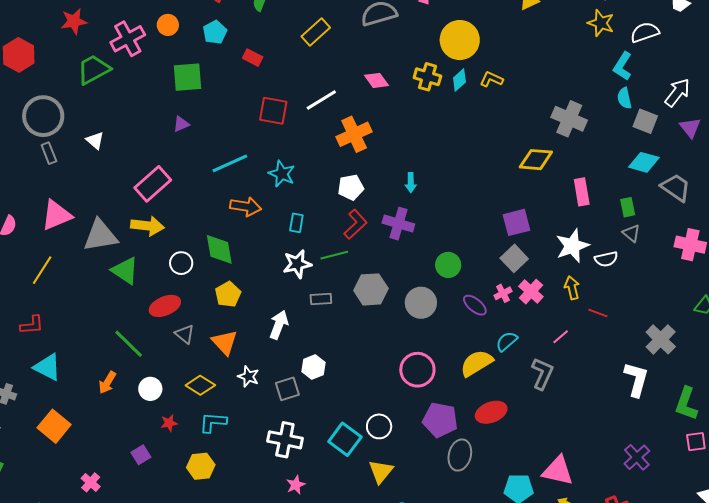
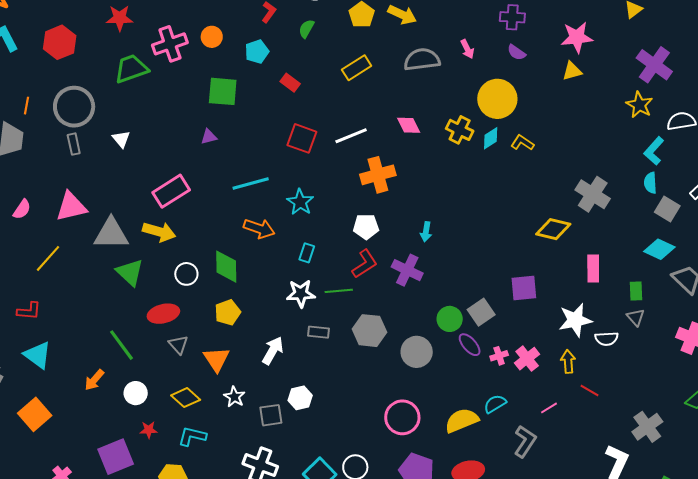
gray square: (514, 258) -> (481, 312), moved
purple ellipse: (475, 305) -> (470, 345), moved
purple square: (141, 455) -> (116, 457), size x1.8

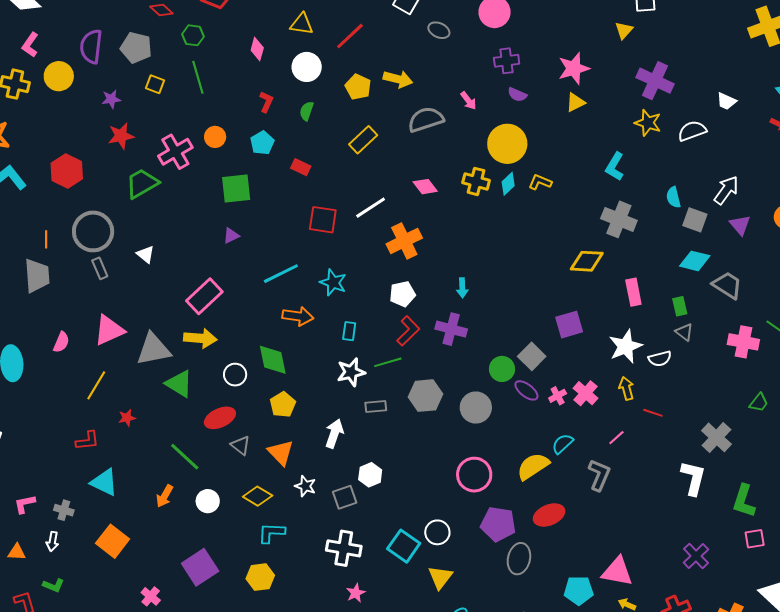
cyan L-shape: (654, 151) -> (615, 167), moved
red star: (149, 430) -> (127, 418), moved

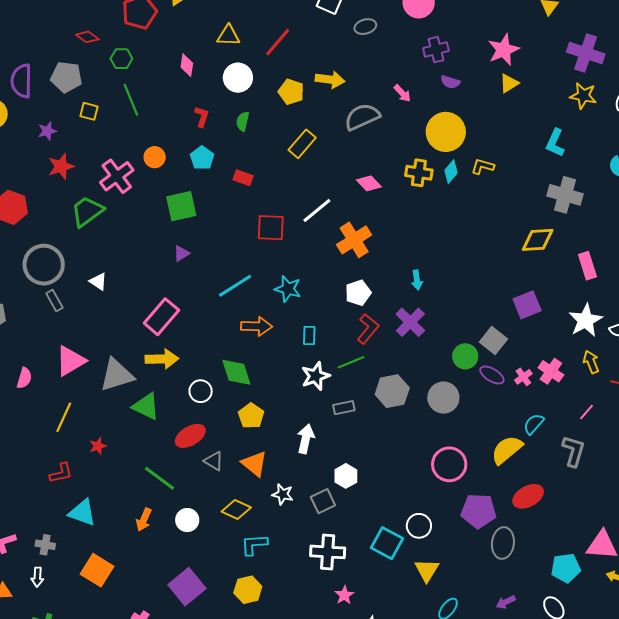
gray ellipse: (439, 30) -> (365, 27), turned -35
purple cross: (451, 329) -> (410, 322), turned 36

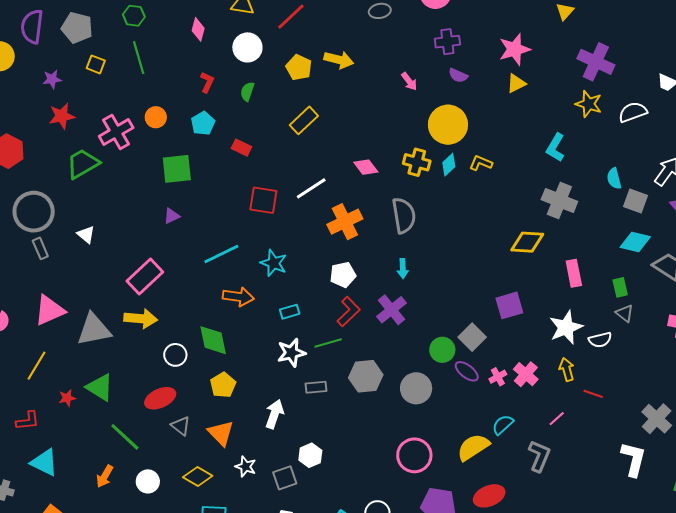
gray semicircle: (362, 117) -> (404, 216), moved, turned 99
cyan rectangle: (309, 336) -> (290, 312), turned 66
green triangle: (146, 406) -> (100, 387), moved

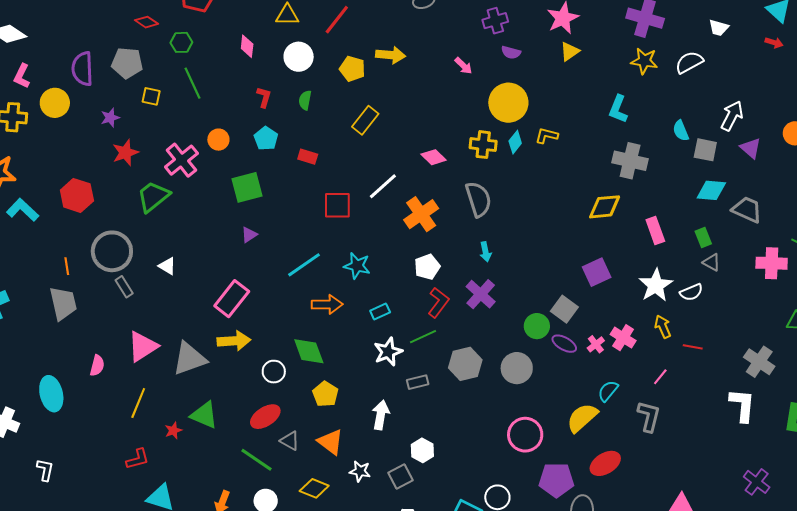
green line: (125, 437) -> (257, 460), moved

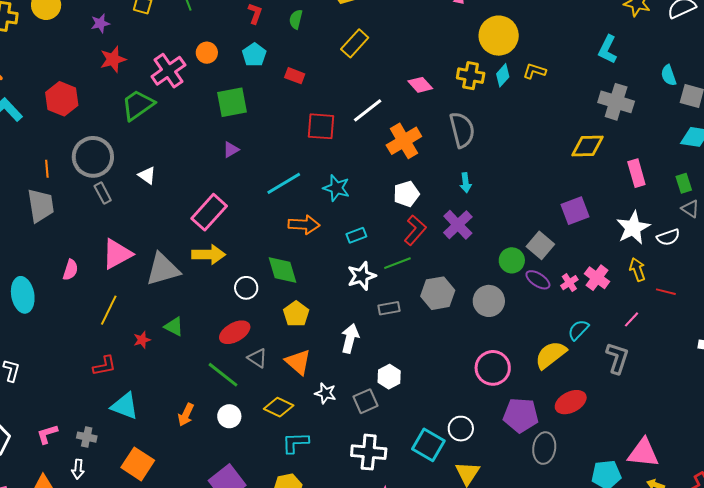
green triangle: (204, 415) -> (174, 326), size x0.7

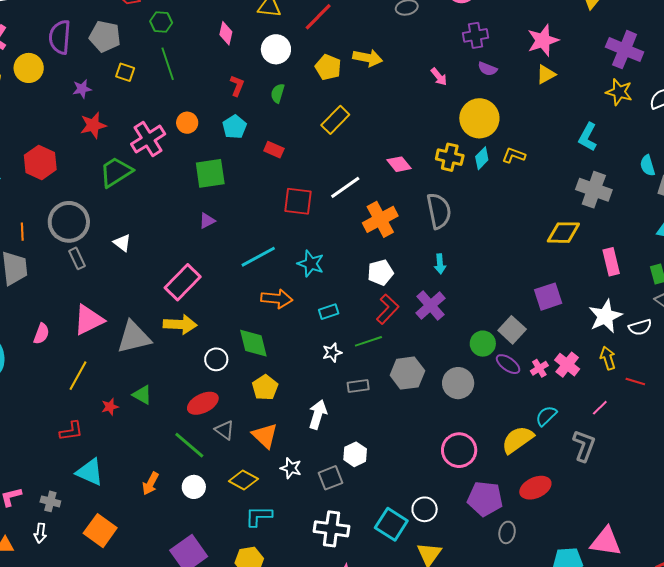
white star: (362, 276) -> (332, 352), size x0.7
gray ellipse: (544, 448) -> (507, 532), size x0.7

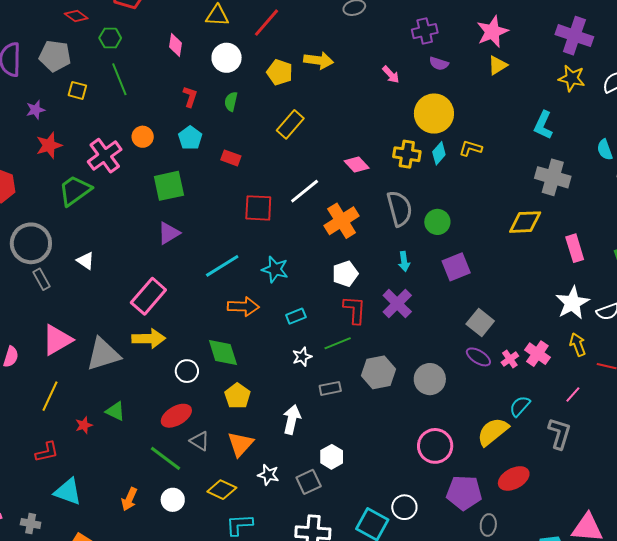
purple triangle: (207, 221) -> (169, 233), size x1.4
purple square: (548, 297) -> (456, 267), moved
red L-shape: (388, 309) -> (355, 310), turned -36
green circle: (483, 344) -> (437, 222), moved
orange triangle: (265, 436) -> (240, 444), turned 32

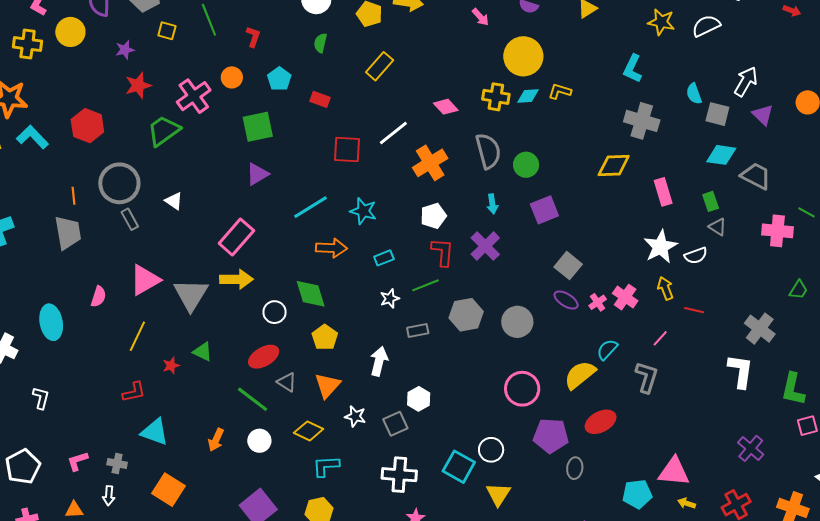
red L-shape: (190, 97) -> (253, 37), moved
cyan diamond: (439, 153) -> (528, 96), turned 45
gray triangle: (103, 354) -> (191, 295), turned -42

